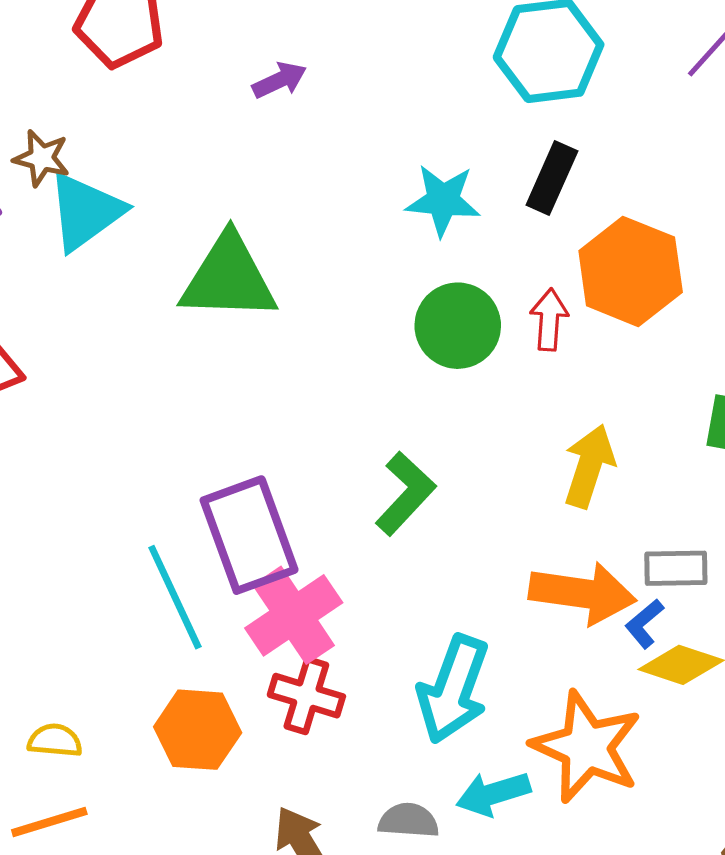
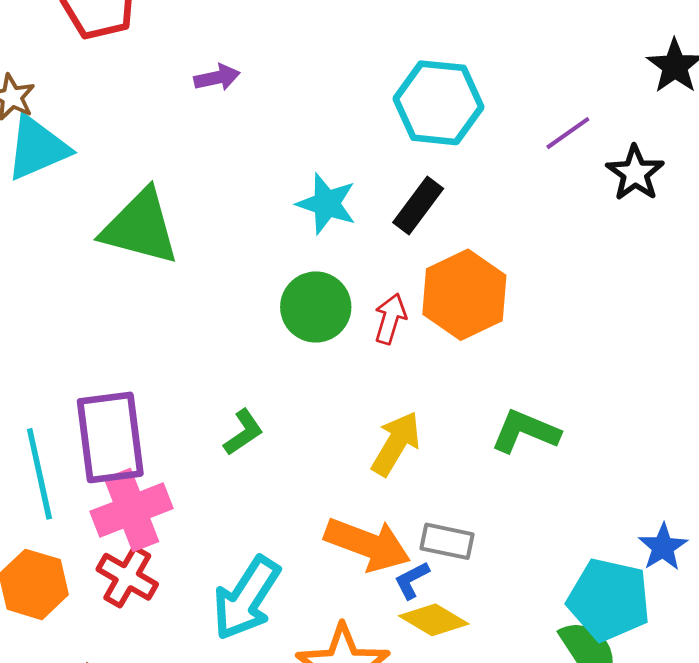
green L-shape: (405, 494) -> (243, 432), size x0.7

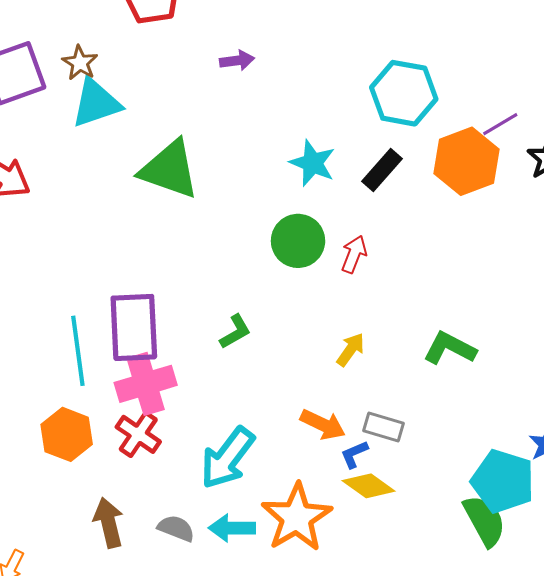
orange hexagon: (464, 295) -> (466, 161), moved
yellow arrow: (396, 444) -> (351, 350), size x0.7
orange arrow: (367, 544) -> (323, 424), size x0.7

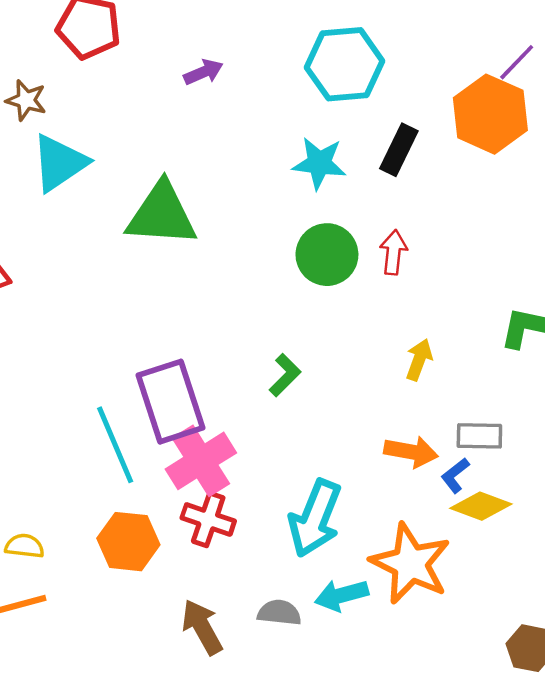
brown star: (80, 63) -> (26, 100), moved
cyan hexagon: (404, 93) -> (345, 64), moved

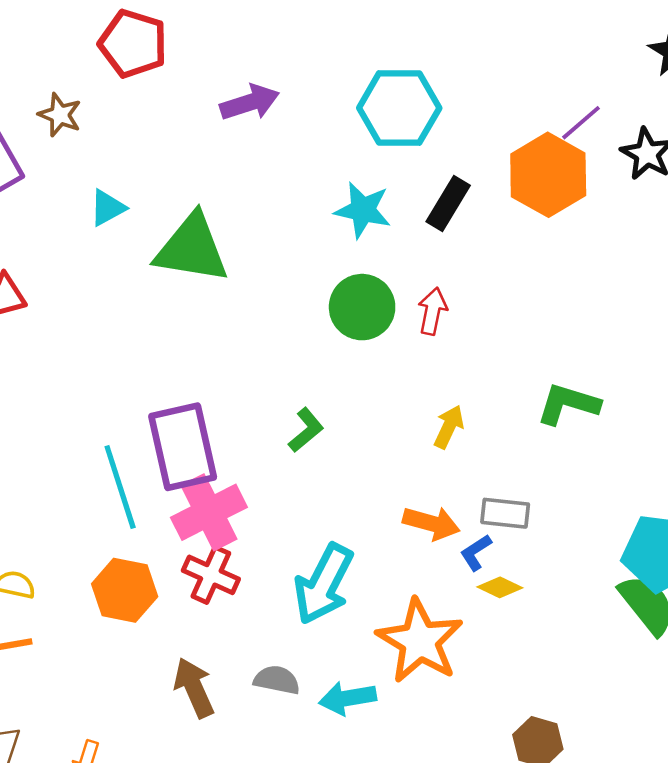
purple arrow: (203, 72) -> (250, 102), size x1.4
cyan triangle: (59, 163) -> (107, 208), moved, size x0.6
yellow diamond: (481, 506) -> (500, 587), size x0.7
cyan arrow: (341, 595) -> (348, 698), moved

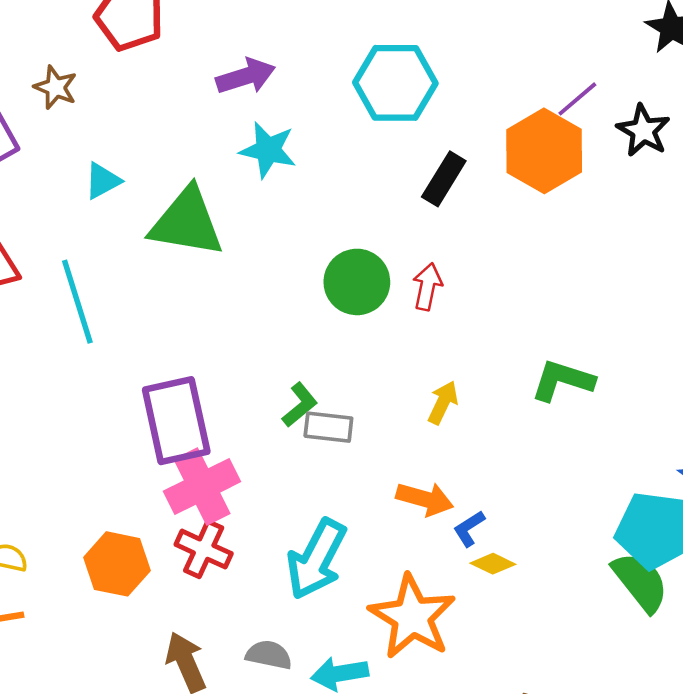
cyan star: (363, 210) -> (268, 150), moved
cyan line: (120, 487) -> (77, 302), moved
gray rectangle: (505, 513) -> (328, 427), moved

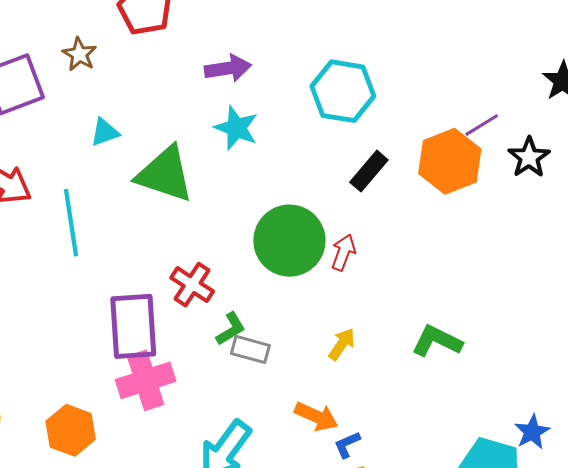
green circle: (357, 282) -> (289, 241), size x1.4
red cross: (204, 549) -> (192, 285), moved

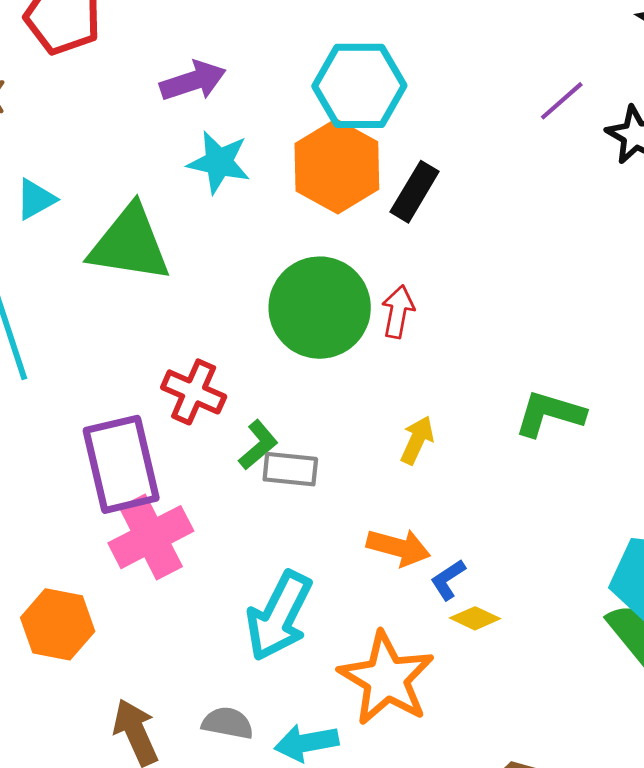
orange hexagon: (450, 161) -> (337, 166), moved

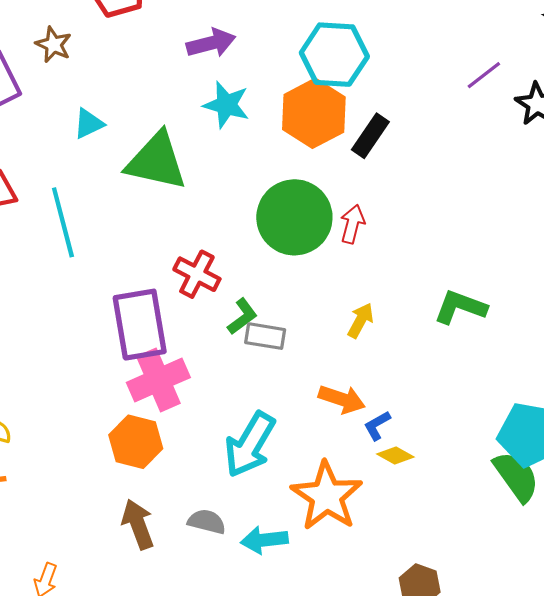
orange hexagon: (58, 624) -> (136, 442), moved

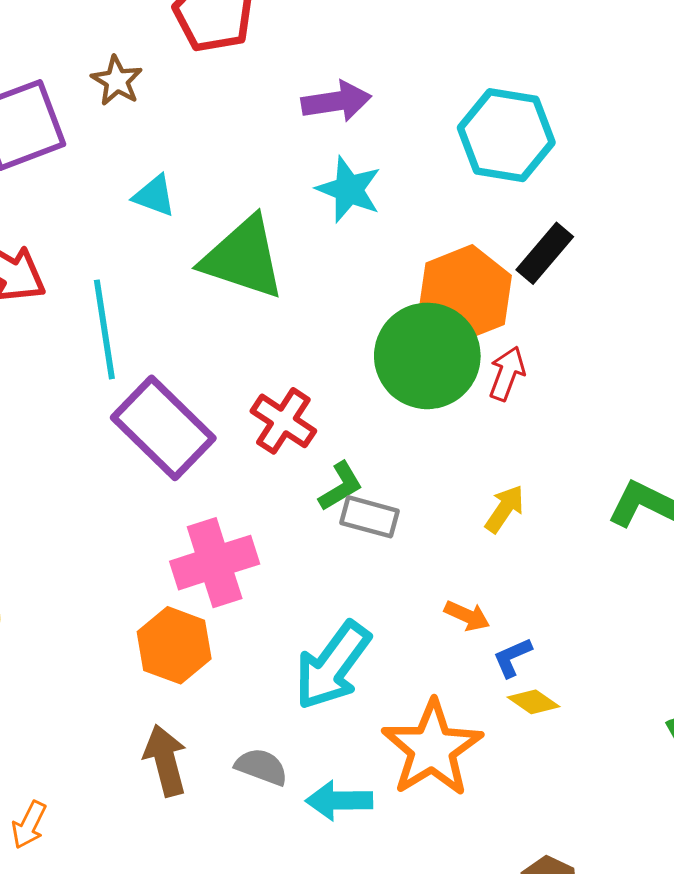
orange hexagon: (314, 113) -> (465, 294), moved
cyan triangle: (89, 124) -> (154, 196), turned 40
purple rectangle: (140, 325) -> (163, 428), moved, turned -42
orange arrow: (342, 399) -> (467, 616), size x0.7

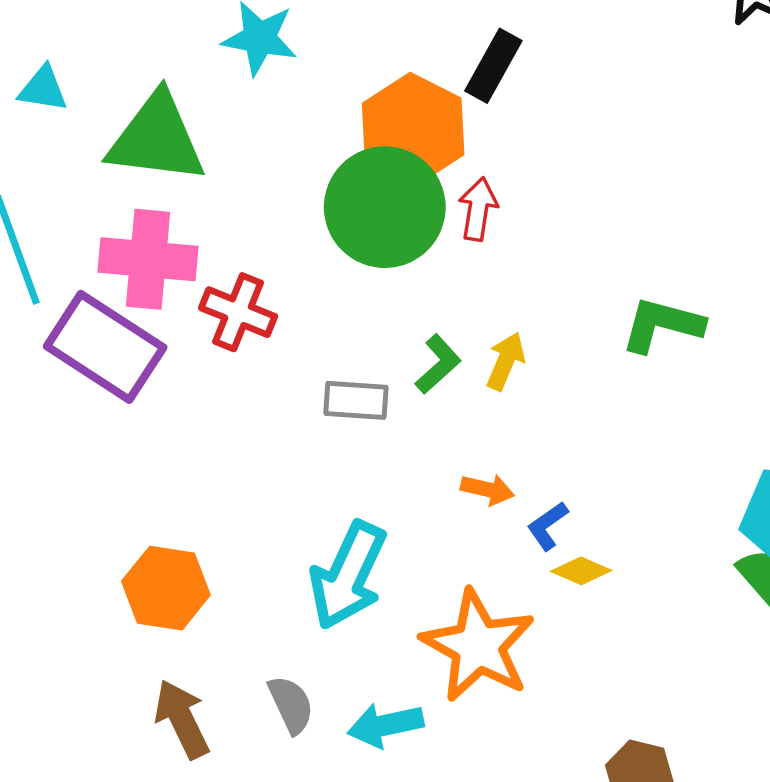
green L-shape: (341, 486) -> (438, 364), moved
pink cross: (215, 563) -> (148, 259), moved, turned 34
gray semicircle: (261, 767) -> (291, 705), turned 56

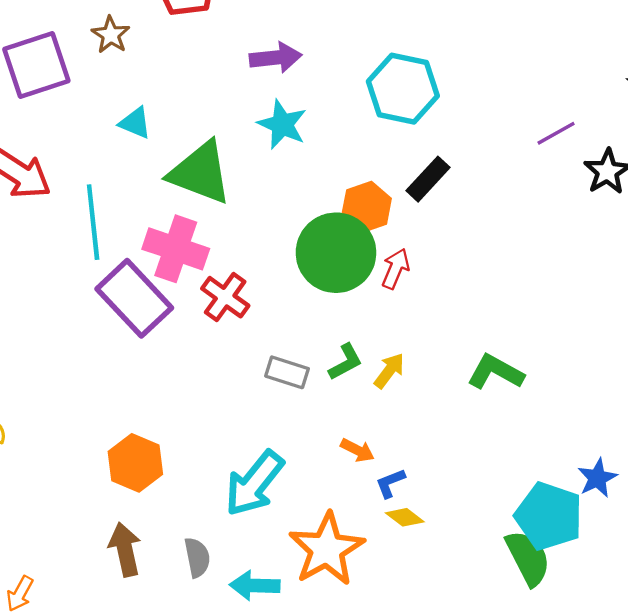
orange hexagon: (413, 129) -> (367, 207), size x0.7

